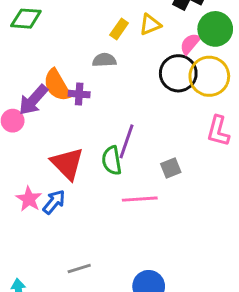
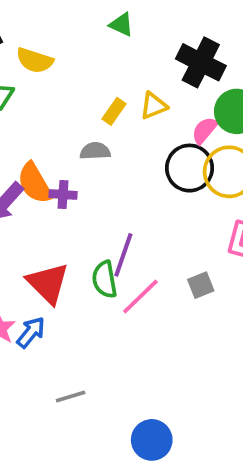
gray square: (171, 168) -> (201, 285), moved
pink line: (140, 199) -> (140, 296), moved, turned -40
gray line: (79, 269) -> (71, 396), moved

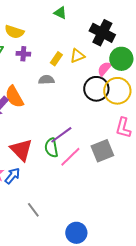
purple cross: (63, 194) -> (23, 54), moved
purple line: (123, 255) -> (61, 135), turned 35
gray square: (201, 285) -> (102, 151), size x1.6
gray line: (71, 396) -> (33, 210), turned 70

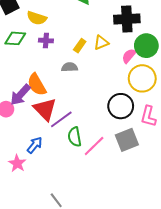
black cross: (102, 33) -> (127, 19), turned -30
black circle: (96, 89) -> (121, 106), moved
purple line: (61, 135) -> (61, 119), moved
red triangle: (21, 150) -> (45, 109), moved
blue arrow: (12, 176) -> (35, 145), moved

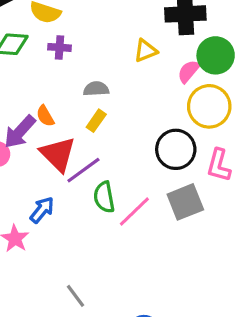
yellow rectangle: (80, 46) -> (96, 121), moved
orange semicircle: (37, 85) -> (45, 116), size x0.6

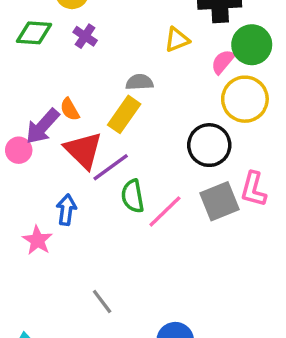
purple cross: (60, 47) -> (85, 36), turned 30
gray semicircle: (96, 89) -> (139, 82), moved
yellow rectangle: (96, 121) -> (124, 114), size x1.5
pink L-shape: (219, 165) -> (253, 189), moved
blue arrow: (42, 210) -> (66, 210), turned -32

